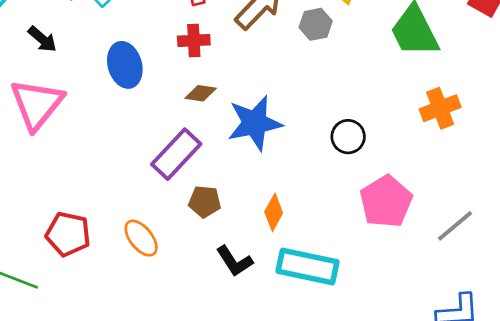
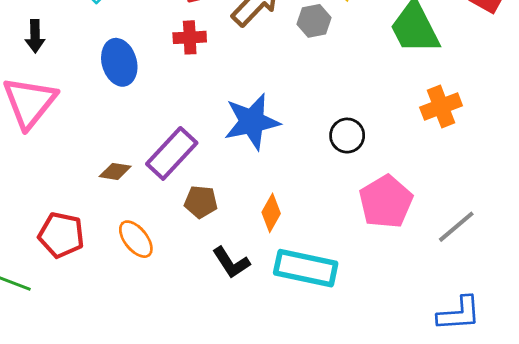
black arrow: (42, 39) -> (35, 36), turned 48
brown diamond: (201, 93) -> (115, 171), moved

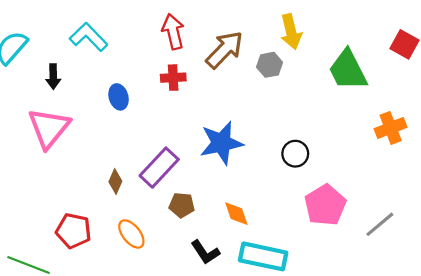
blue ellipse: (119, 62) -> (119, 97), size x0.7
orange cross: (441, 107) -> (391, 128), moved
brown diamond: (115, 171) -> (115, 182), turned -75
orange diamond: (271, 213) -> (236, 214), turned -48

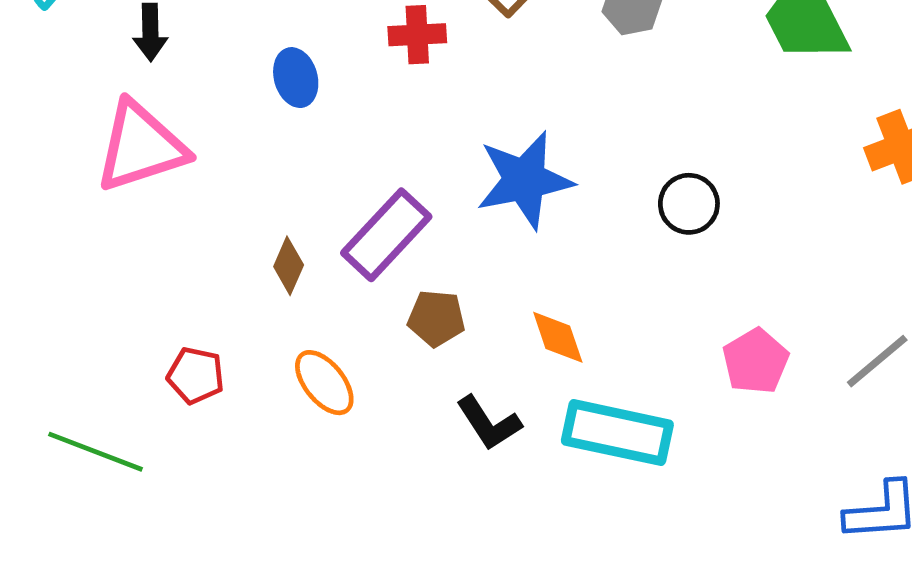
pink triangle: (49, 128) -> (141, 147), turned 33
pink pentagon: (325, 205) -> (756, 361), moved, size x0.7
red pentagon: (74, 231) -> (196, 375), size x0.7

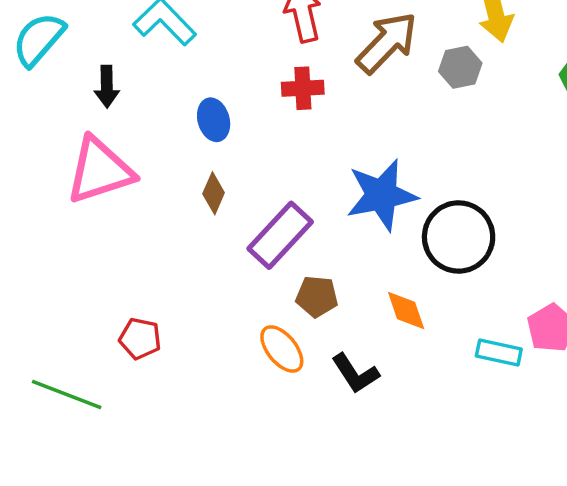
black circle: (689, 204) -> (459, 237), moved, size x1.6
brown diamond: (289, 266) -> (214, 193), moved
orange ellipse: (324, 383) -> (282, 349), moved
cyan rectangle: (617, 433) -> (499, 352), moved, size x0.6

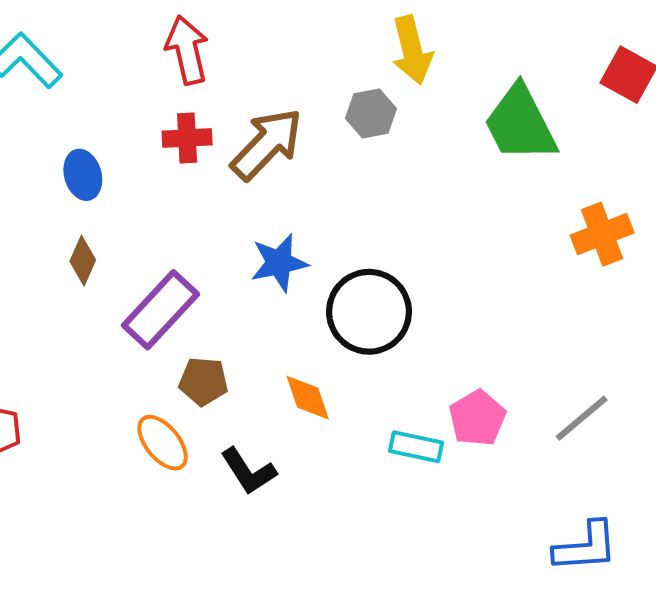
brown arrow: (387, 43) -> (267, 144), moved
blue star: (382, 195) -> (279, 263), size x0.7

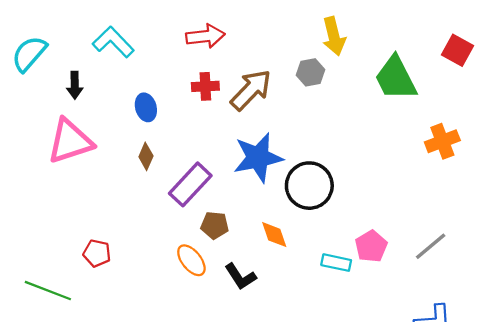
red arrow: (187, 50) -> (205, 36), turned 96
blue star: (279, 263) -> (258, 158), size x1.5

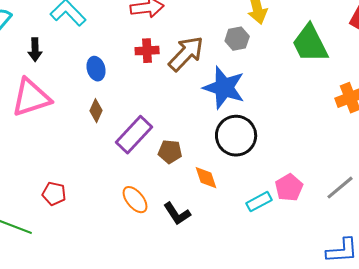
blue star: (258, 158) -> (224, 88), moved, turned 30
brown pentagon: (215, 225) -> (170, 152), moved
cyan rectangle: (336, 263) -> (259, 202), turned -40

